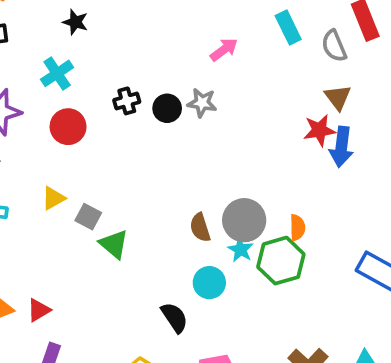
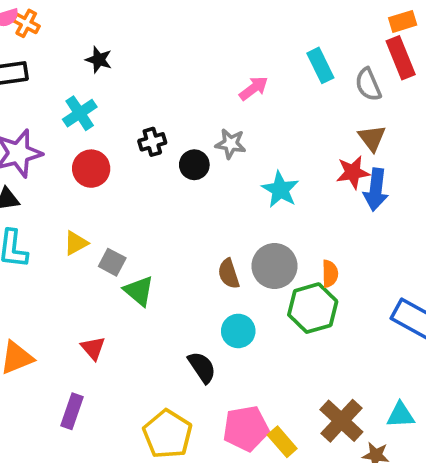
black circle: (167, 108) -> (194, 165), moved
cyan star: (241, 250) -> (280, 190), moved, size x1.4
red triangle: (39, 310) -> (93, 348), moved, turned -40

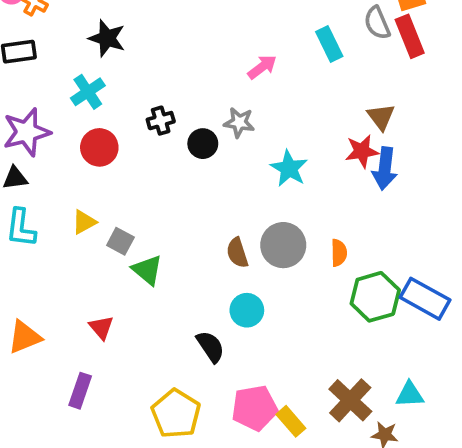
black star: (99, 60) -> (107, 38), size x1.4
gray semicircle: (368, 85) -> (377, 23), moved
green hexagon: (313, 308) -> (375, 297), moved

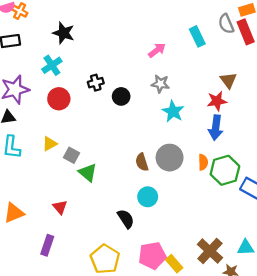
gray star: (239, 122) -> (160, 84), moved
blue arrow: (385, 168) -> (216, 128), moved
green hexagon: (375, 297) -> (225, 170), moved

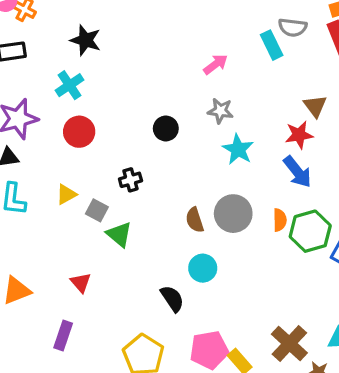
gray semicircle: (226, 24) -> (293, 27), moved, turned -60
black cross: (96, 83) -> (130, 180), moved
blue arrow: (216, 128) -> (297, 172), turned -45

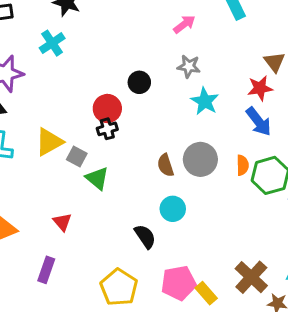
red circle: (79, 132) -> (107, 109), moved
yellow triangle: (66, 194) -> (49, 142), size x1.5

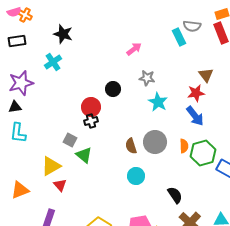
pink arrow: (184, 24) -> (134, 49), moved
yellow triangle: (49, 142) -> (51, 166), moved
black semicircle: (145, 236) -> (175, 195), moved

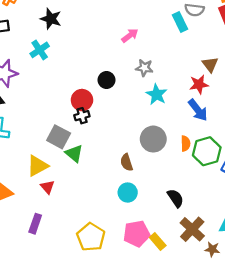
gray square: (70, 140) -> (59, 137), size x1.5
brown semicircle: (131, 146) -> (127, 162), moved
cyan circle: (136, 176) -> (128, 193), moved

